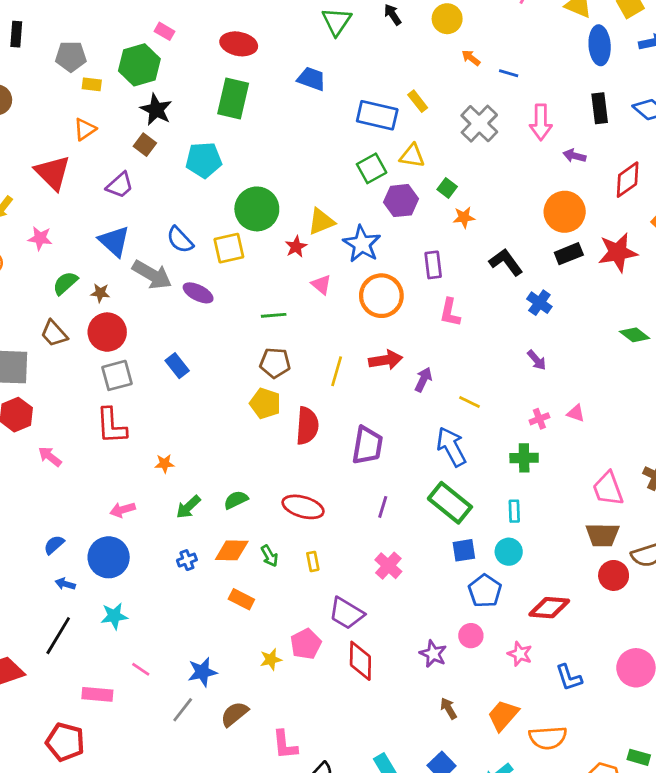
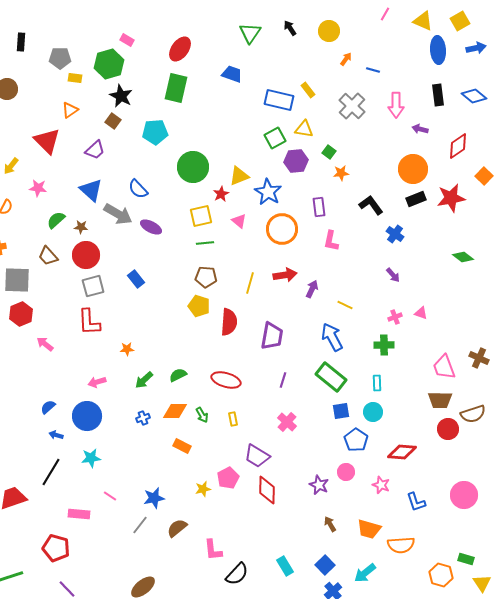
red ellipse: (239, 44) -> (180, 49), turned -65
orange arrow: (471, 58) -> (346, 59), turned 88
yellow square: (229, 248) -> (201, 216), moved
orange trapezoid: (503, 715) -> (369, 529), turned -115

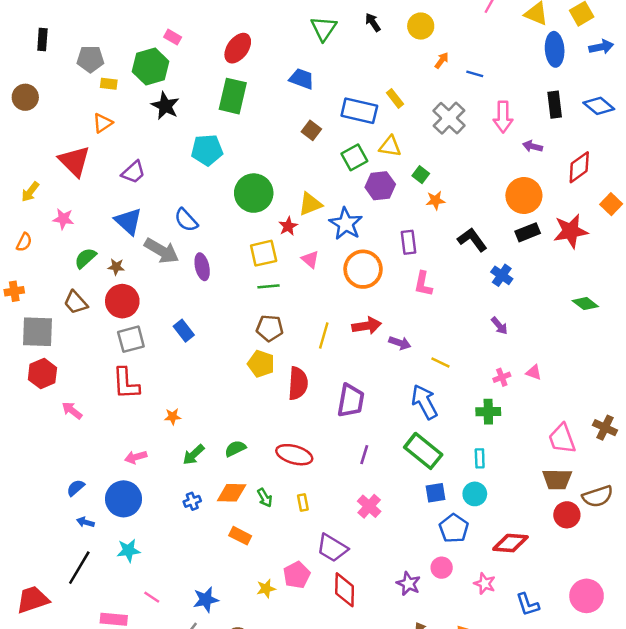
brown square: (113, 121) -> (311, 130), moved
purple ellipse: (151, 227) -> (202, 267), turned 50
purple arrow: (312, 289) -> (400, 343), turned 84

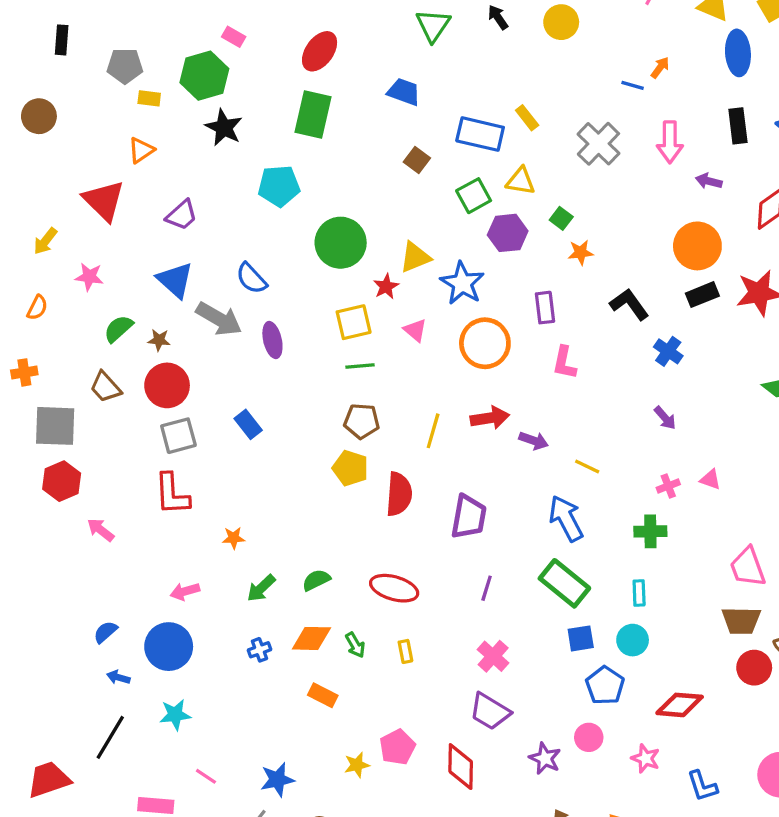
orange arrow: (442, 60) -> (660, 68), moved
purple trapezoid: (332, 548) -> (490, 711), moved

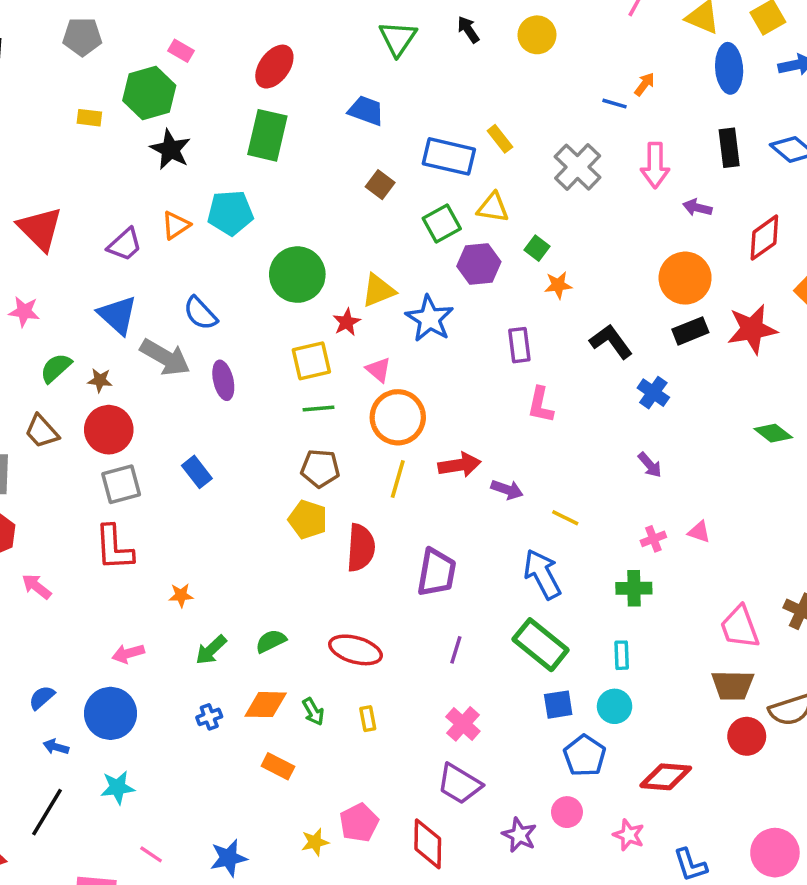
gray pentagon: (125, 66) -> (82, 37), moved
orange triangle: (141, 150) -> (176, 225), moved
orange circle: (485, 343) -> (398, 417), moved

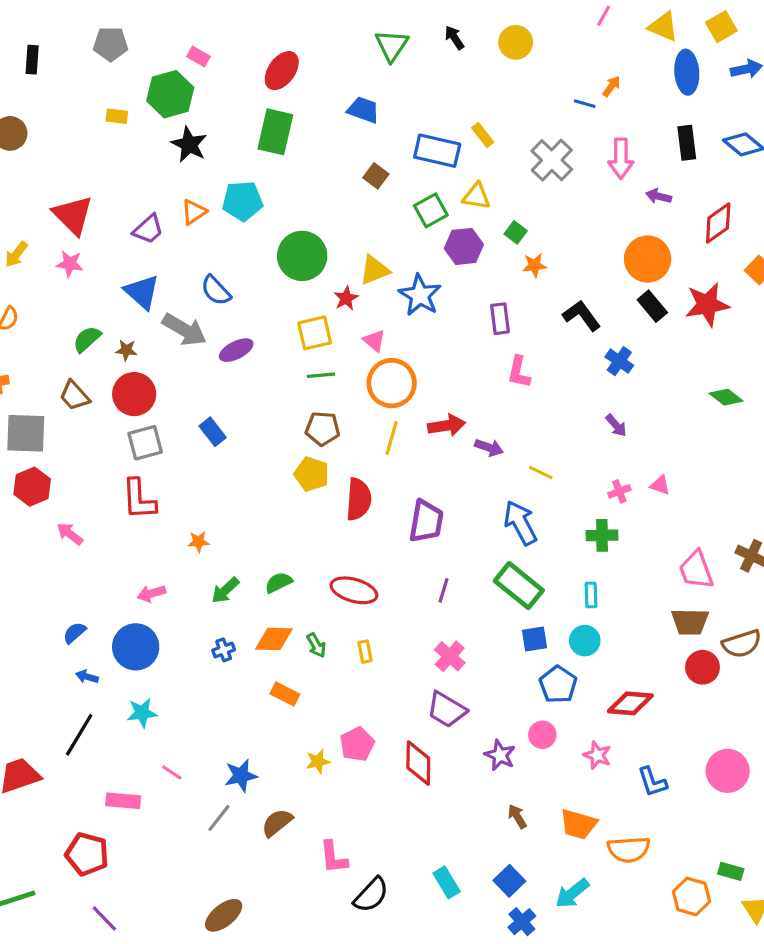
pink star: (24, 312) -> (70, 264), moved
black rectangle: (690, 331) -> (652, 306), turned 72
purple ellipse: (223, 380) -> (236, 350), turned 76

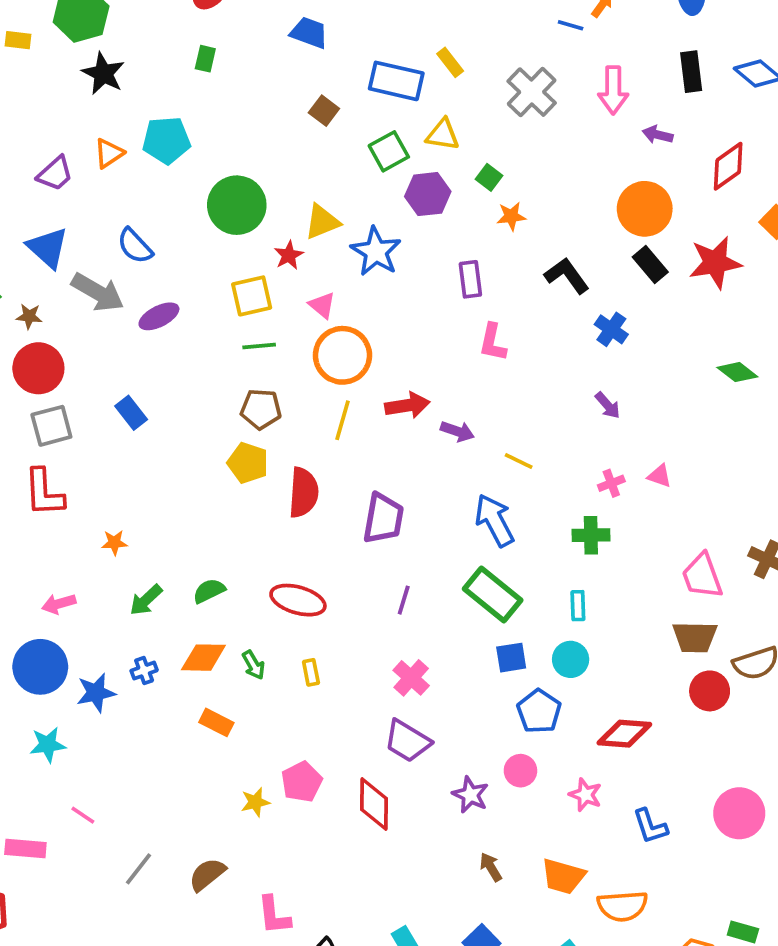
green rectangle: (275, 132) -> (205, 59), size x0.5
blue star: (241, 776) -> (96, 693), moved

